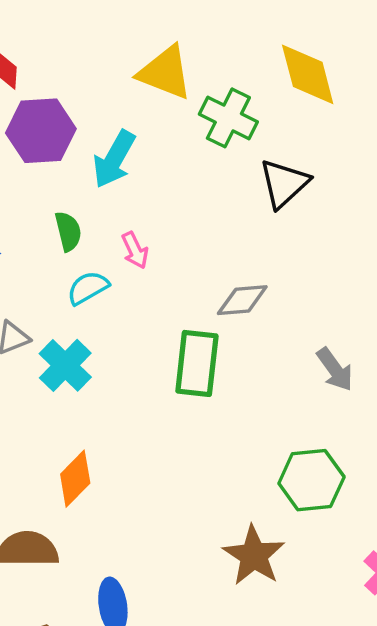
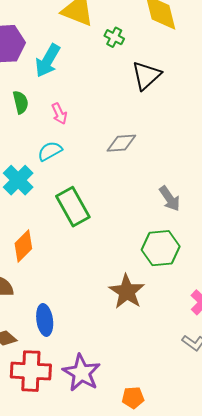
green cross: (228, 118) -> (114, 37), size x0.6
cyan semicircle: (88, 288) -> (50, 151), moved
green rectangle: (197, 363) -> (73, 207), moved, turned -36
gray arrow: (335, 369) -> (170, 199), moved

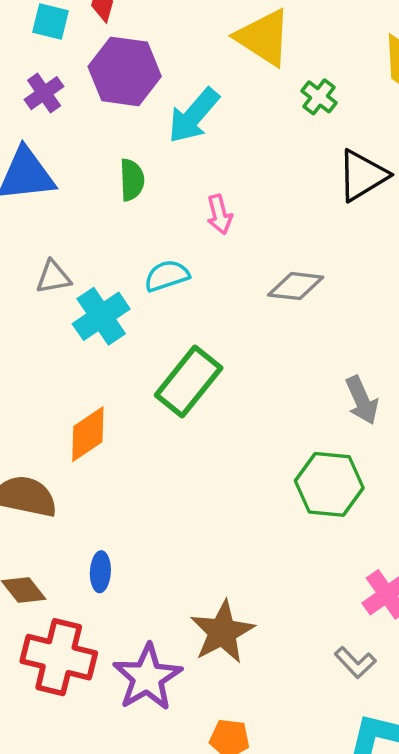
pink arrow: (59, 114) -> (219, 214), moved
green rectangle: (73, 207) -> (189, 381), turned 57
brown star: (127, 292) -> (222, 632), moved
blue ellipse: (45, 320) -> (100, 572), size x0.7

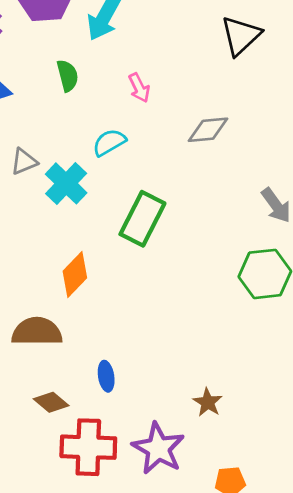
brown star: (222, 632) -> (208, 402), size x0.6

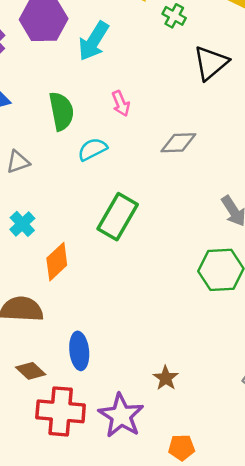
green semicircle: (68, 76) -> (61, 111), moved, size x1.4
cyan cross: (66, 183) -> (22, 224), moved, size x0.7
blue ellipse: (106, 376) -> (79, 351), size x1.4

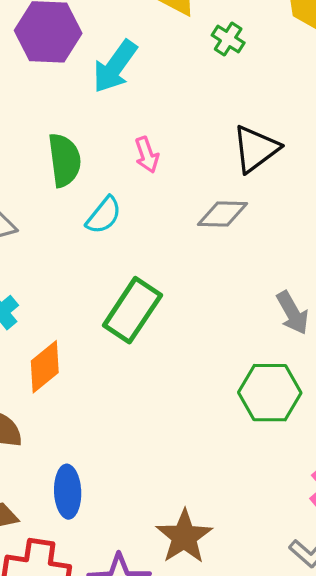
black triangle: (211, 63) -> (256, 149), moved
cyan semicircle: (92, 149) -> (104, 215), turned 152
brown star: (166, 378) -> (184, 537), size x1.6

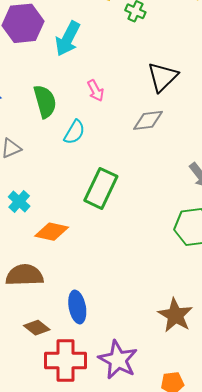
orange diamond: (45, 367) -> (52, 232), turned 60
brown star: (184, 537) -> (175, 315), moved

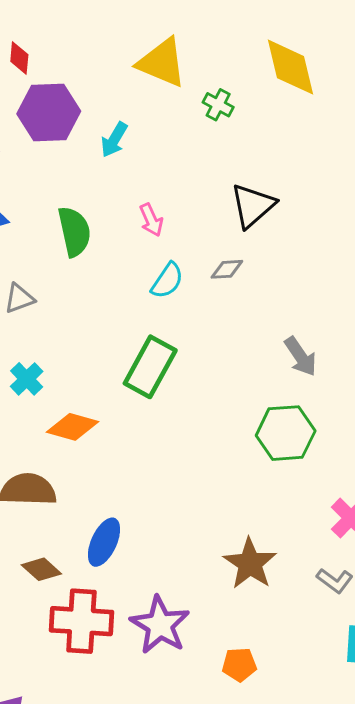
cyan arrow: (68, 39) -> (114, 140), size x0.7
gray diamond: (148, 120) -> (227, 269), size x0.7
cyan semicircle: (74, 132) -> (167, 281), moved
blue ellipse: (77, 307) -> (104, 542), turned 32

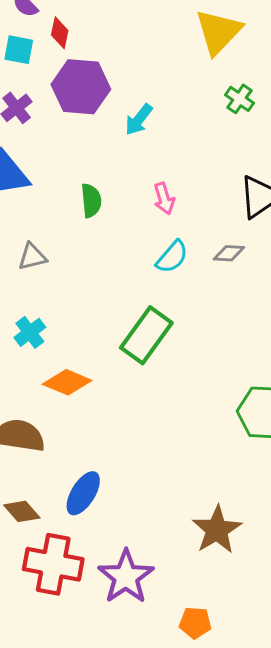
yellow triangle: (162, 63) -> (218, 32), moved, turned 44
green semicircle: (74, 232) -> (91, 201), size x0.7

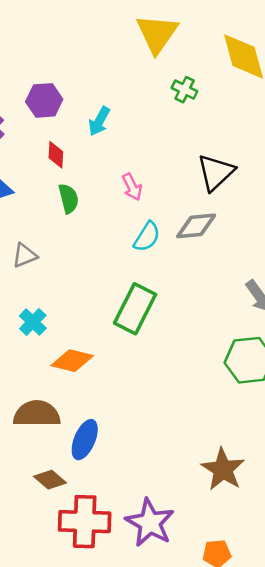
red diamond: (60, 33) -> (56, 155), moved
purple hexagon: (81, 87) -> (44, 100), size x0.7
gray diamond: (229, 253) -> (196, 226), size x1.5
blue ellipse: (83, 493) -> (85, 440), moved

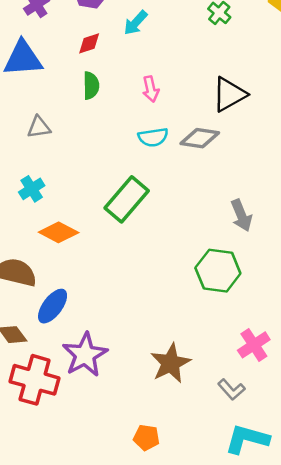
red diamond: (56, 155) -> (89, 43), turned 55
cyan semicircle: (147, 237) -> (153, 137), turned 36
purple star: (150, 523) -> (85, 355), moved

